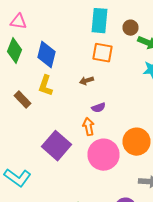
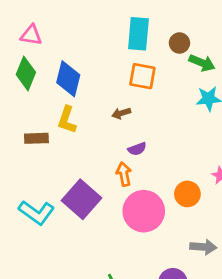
brown rectangle: (22, 100) -> (36, 138), turned -48
orange circle: (136, 142) -> (187, 194), size x0.7
cyan L-shape: (18, 178) -> (36, 212), moved

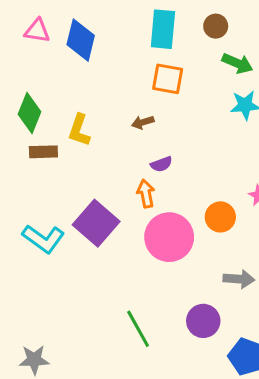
brown circle: (179, 43) -> (216, 26), moved
green diamond: (26, 73) -> (29, 113), moved
blue diamond: (68, 79) -> (81, 40), moved

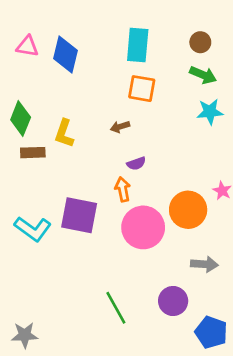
brown circle: (216, 26) -> (200, 42), moved
orange circle: (220, 217) -> (188, 210), size x1.4
purple square: (96, 223) -> (79, 215), turned -30

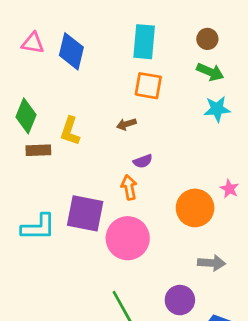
pink circle: (143, 227) -> (128, 238), moved
cyan L-shape: (33, 229) -> (38, 227), turned -36

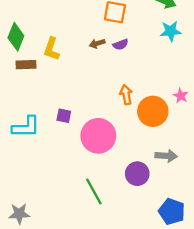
purple semicircle: (143, 161) -> (121, 45), moved
orange arrow: (129, 187) -> (126, 95), moved
purple square: (85, 213) -> (64, 116), size x0.5
purple circle: (180, 300) -> (137, 174), moved

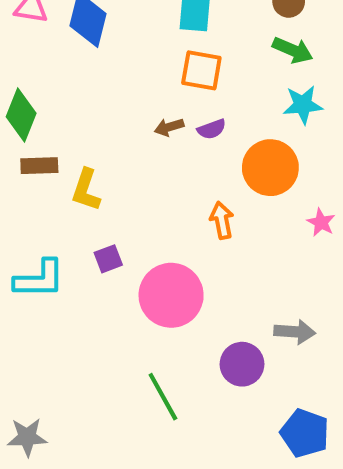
yellow L-shape: (52, 49) -> (86, 190), moved
orange circle: (153, 111) -> (270, 168), moved
purple square: (64, 116) -> (108, 259), turned -32

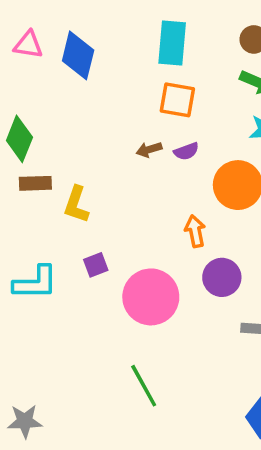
purple circle: (242, 364) -> (222, 277), moved

